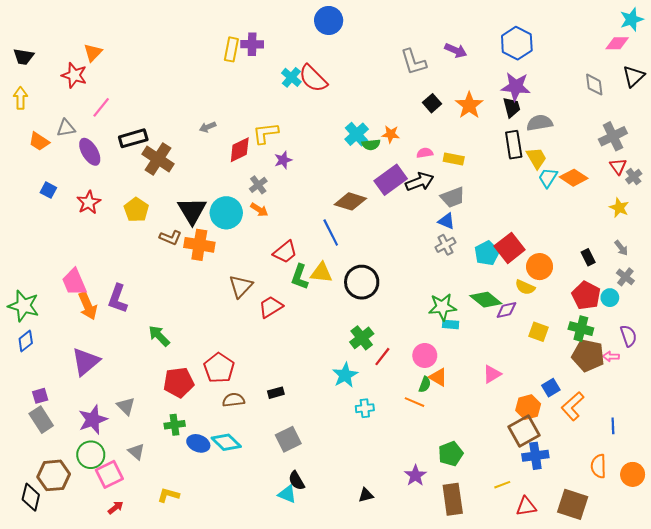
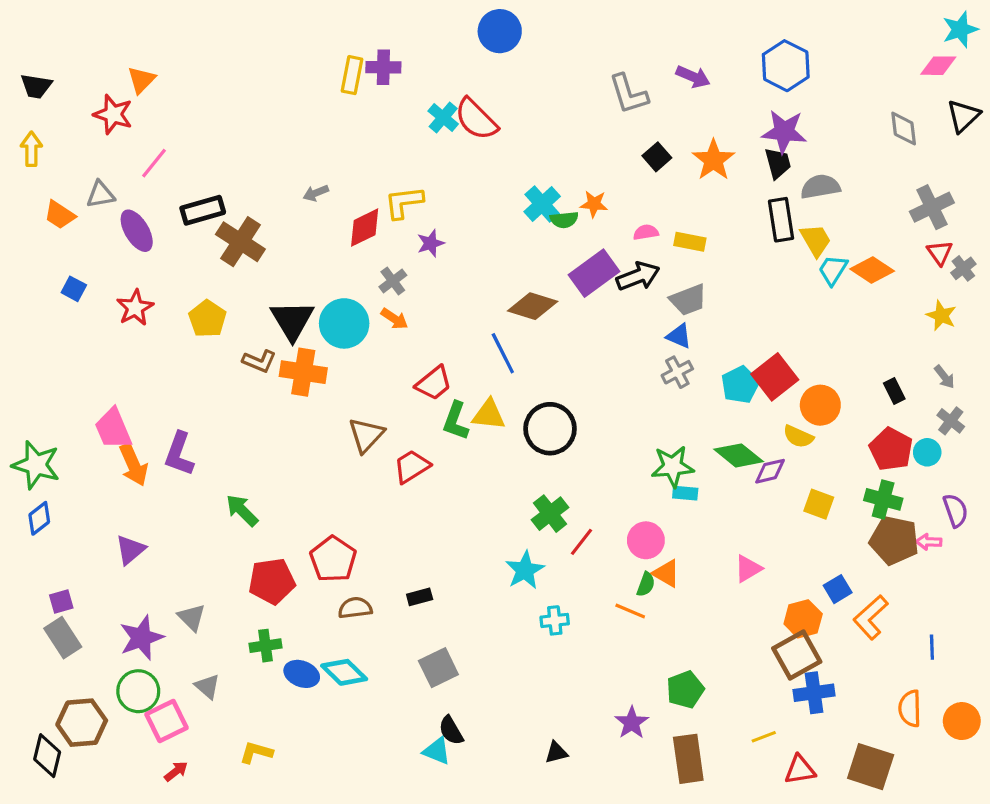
purple triangle: (86, 362) -> (130, 550), size x0.7

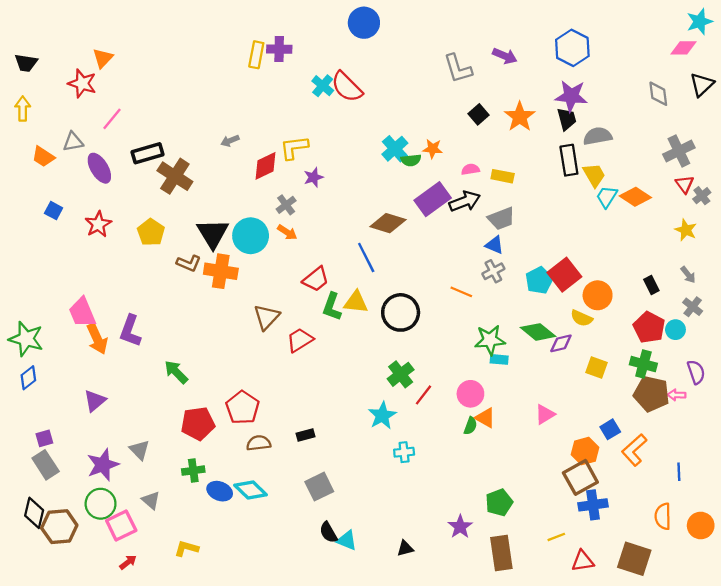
orange line: (630, 611) -> (461, 292), moved
cyan triangle: (437, 751) -> (347, 540), moved
black diamond: (47, 756) -> (34, 513), moved

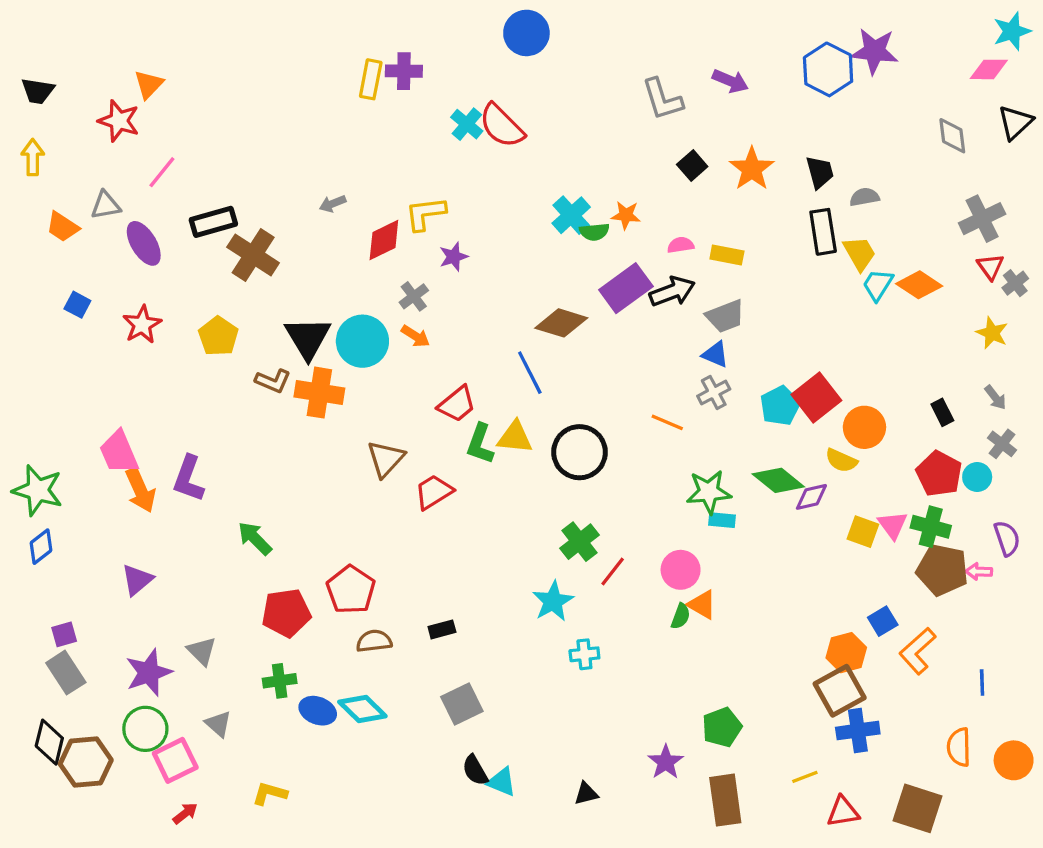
purple star: (571, 96) -> (874, 51), moved
gray semicircle: (598, 136) -> (864, 197), size x0.7
pink triangle: (545, 414) -> (893, 525), moved, turned -35

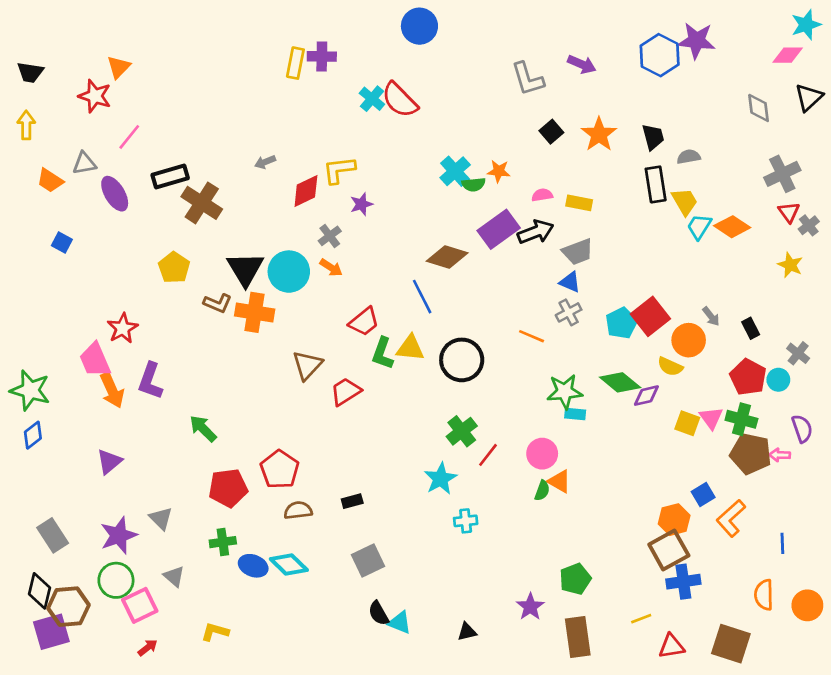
red star: (142, 325) -> (123, 328), moved
gray arrow: (995, 397) -> (711, 316), moved
purple square: (64, 634) -> (51, 632), moved, size x1.8

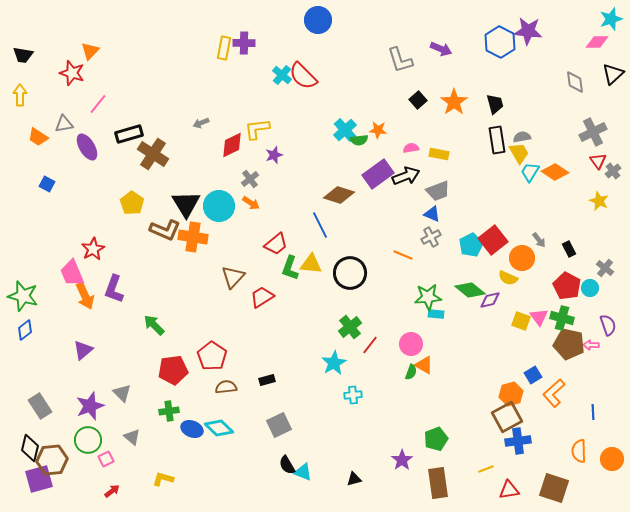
gray semicircle: (689, 157) -> (522, 137), moved
brown L-shape: (218, 303) -> (165, 230), size x1.4
pink square: (140, 605) -> (106, 459), size x0.6

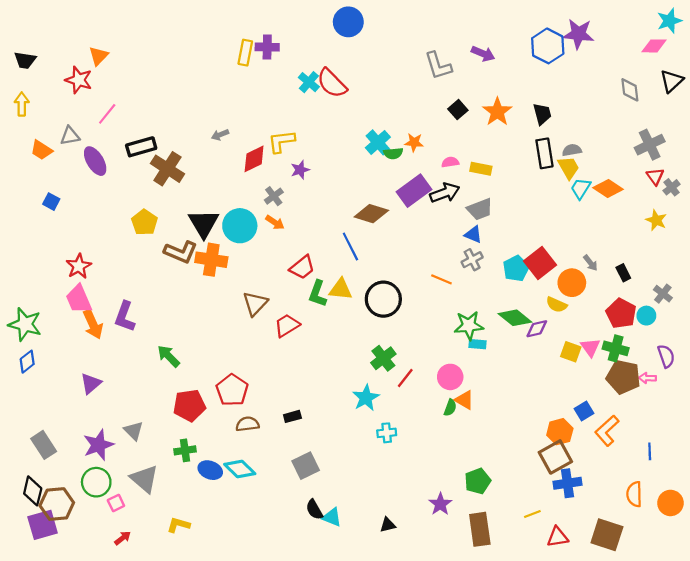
red star: (93, 249) -> (79, 266), moved
gray triangle: (132, 437) -> (144, 479), size x1.6

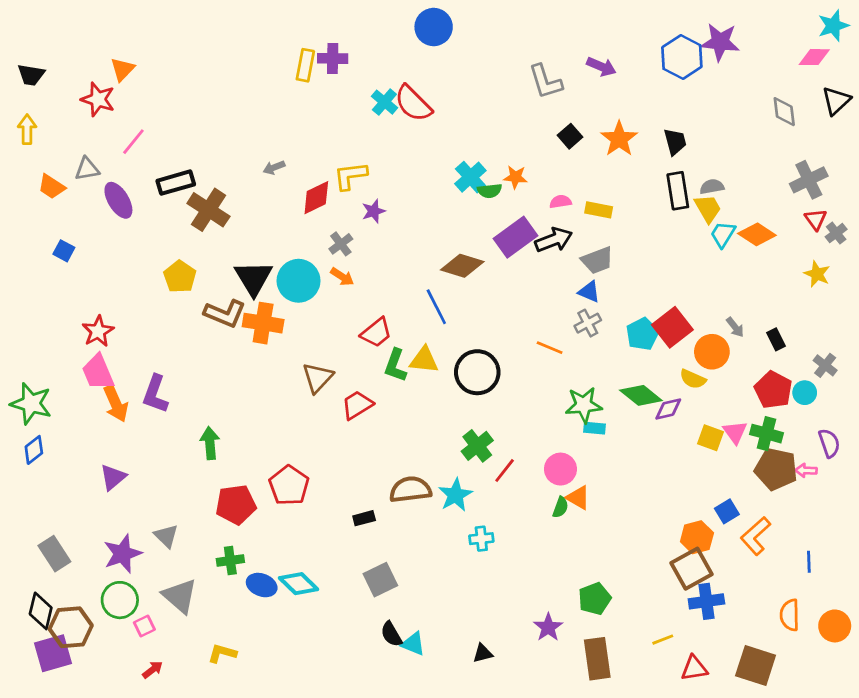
green arrow: (169, 356) -> (210, 443), turned 40
brown semicircle: (247, 424) -> (410, 490), moved, size x1.4

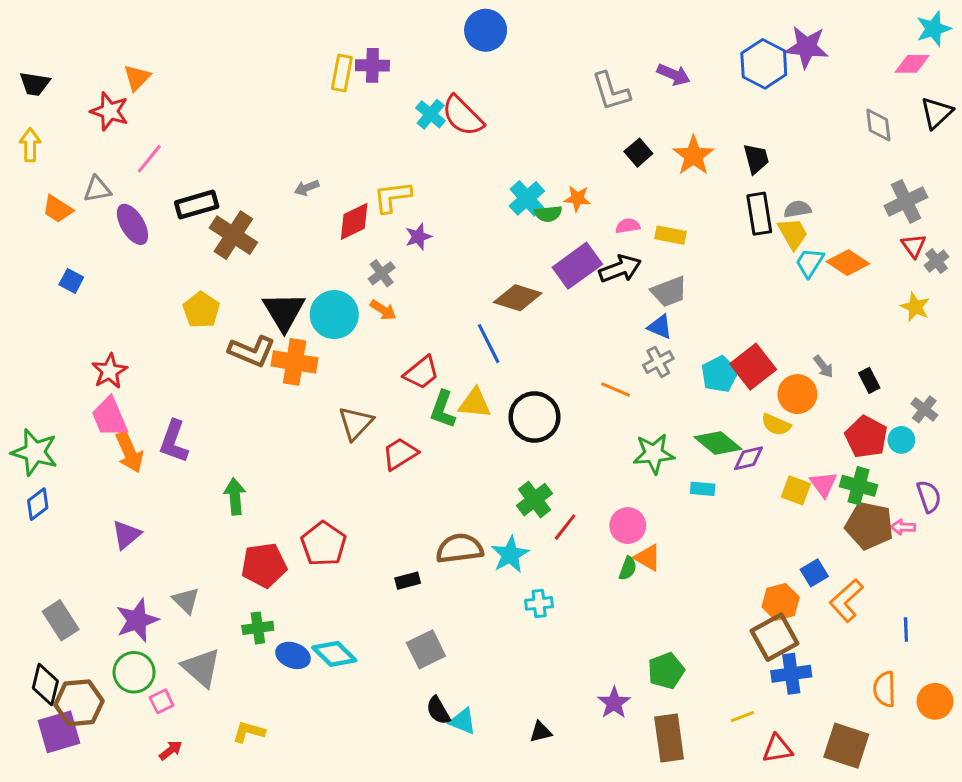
cyan rectangle: (595, 428) -> (703, 489), moved

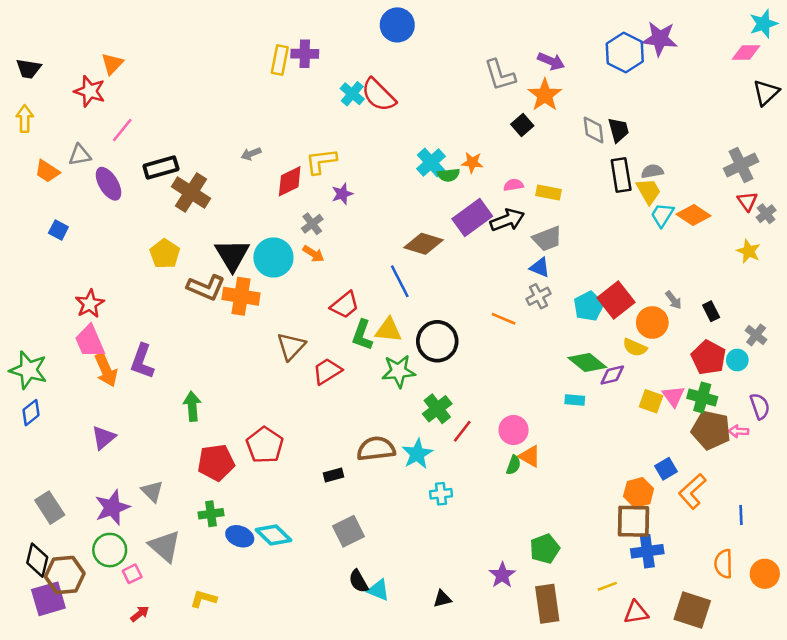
gray diamond: (878, 125) -> (594, 130), moved
orange star: (693, 156) -> (545, 95), moved
green star: (654, 454) -> (399, 371), moved
brown square: (774, 637) -> (634, 521), turned 30

